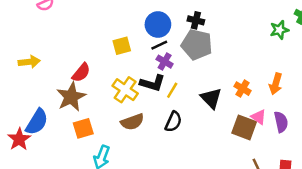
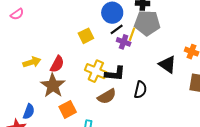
yellow arrow: (29, 62) -> (32, 62), moved
black L-shape: (152, 83) -> (115, 74), moved
yellow line: (172, 90) -> (132, 34), moved
blue semicircle: (37, 122) -> (29, 112), size x0.7

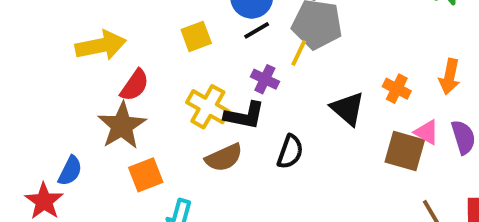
yellow line: (132, 34) -> (299, 53), moved
purple cross: (124, 42) -> (265, 79), moved
yellow arrow: (32, 62) -> (101, 45), moved, size x1.4

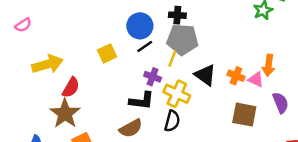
yellow cross: (208, 107) -> (177, 94), moved
black triangle: (348, 109) -> (205, 75), moved
pink triangle: (427, 132) -> (256, 80), moved

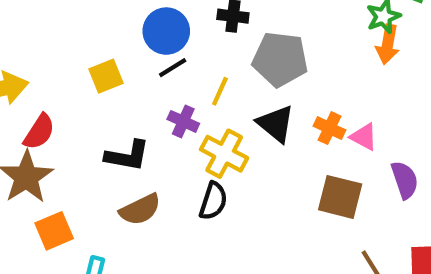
gray pentagon: (182, 39) -> (280, 59), moved
orange arrow: (269, 65) -> (388, 44), moved
black L-shape: (142, 101) -> (127, 156), moved

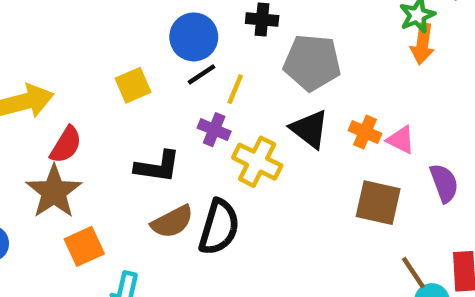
yellow line: (220, 91) -> (235, 89), moved
black semicircle: (213, 201) -> (219, 227), moved, size x1.4

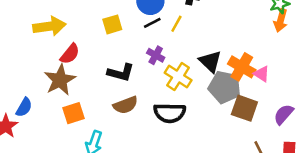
gray pentagon: (312, 62) -> (225, 87), moved
yellow line: (235, 89) -> (176, 24), moved
orange cross: (365, 132) -> (242, 67), size x1.5
purple semicircle: (444, 183) -> (284, 114), moved, turned -125
black semicircle: (219, 227) -> (170, 113), moved, turned 68

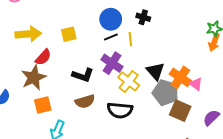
yellow square: (112, 24) -> (69, 34), moved
yellow line: (176, 24) -> (130, 39), turned -40
purple cross: (156, 55) -> (112, 63), size x1.5

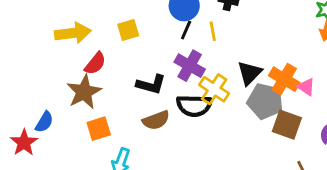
black line: (111, 37) -> (186, 30), turned -40
black triangle: (155, 71) -> (250, 73), turned 30
black semicircle: (120, 110) -> (194, 106), moved

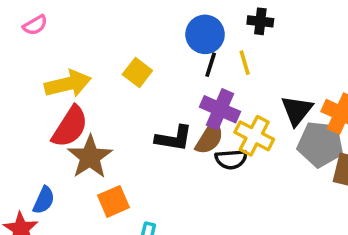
yellow square: (128, 30) -> (137, 72), turned -30
red semicircle: (95, 63) -> (70, 127), moved, size x1.4
black semicircle: (194, 106) -> (231, 159), size x0.7
brown semicircle: (156, 120) -> (210, 138), moved, turned -32

